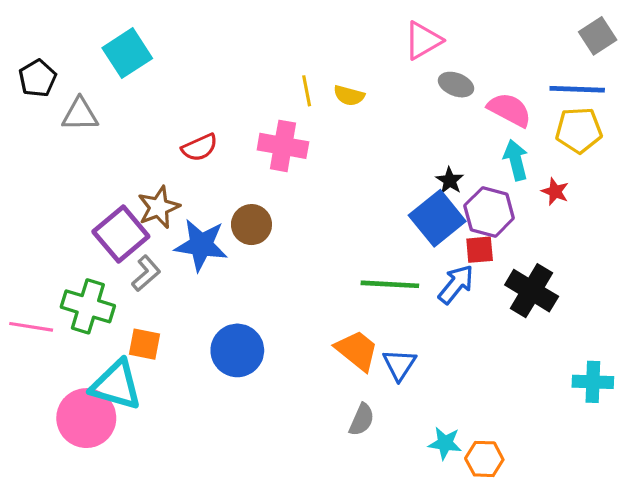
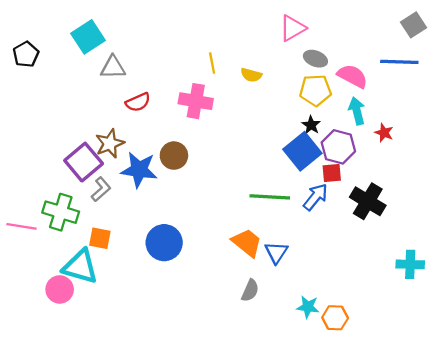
yellow semicircle: (349, 96) -> (251, 75), moved
gray triangle: (80, 114) -> (113, 67), moved
yellow pentagon: (579, 130) -> (315, 90), moved
pink circle: (86, 418) -> (60, 289), size x0.7

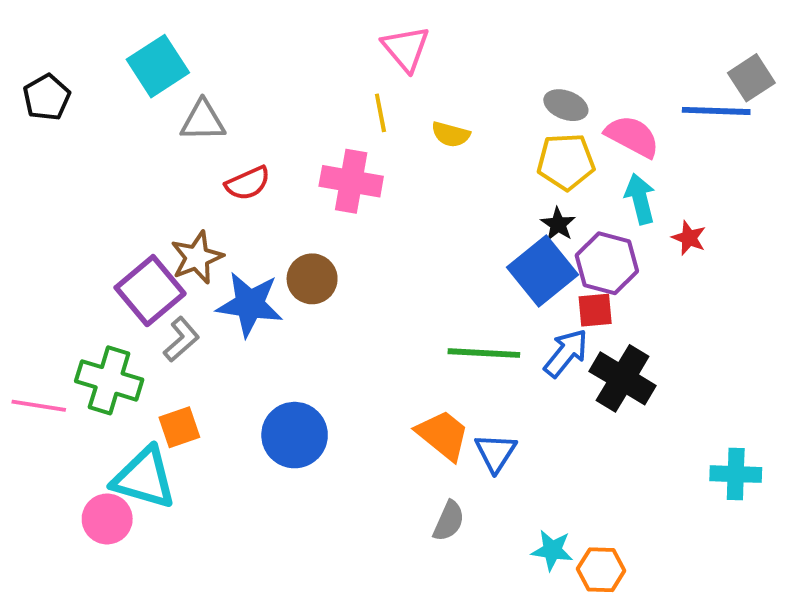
gray square: (413, 25) -> (751, 78), moved
pink triangle: (293, 28) -> (406, 49), moved, turned -40
black cross: (368, 201) -> (623, 378), moved
orange square: (100, 238) -> (179, 427), turned -30

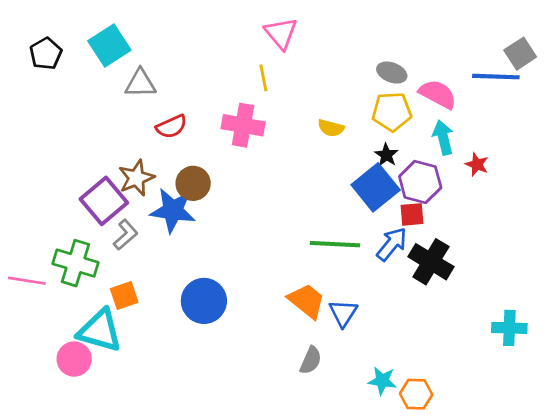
black pentagon: (47, 97) -> (46, 54), moved
yellow semicircle: (451, 134) -> (331, 128), moved
brown circle: (312, 279) -> (193, 183), moved

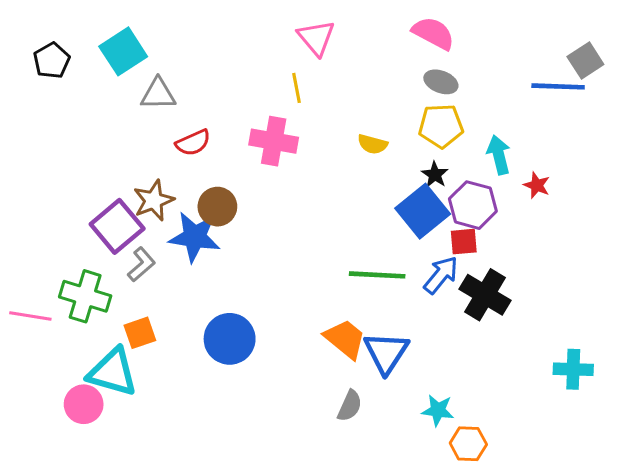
pink semicircle: (438, 94) -> (433, 33), moved
blue triangle: (343, 313) -> (386, 353), size x1.4
cyan star: (382, 381) -> (438, 410), moved

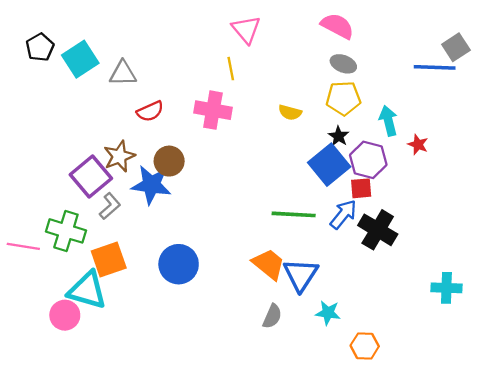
cyan square: (123, 51) -> (80, 59), moved
orange square: (140, 333) -> (109, 259), size x1.4
cyan star: (438, 410) -> (328, 313), moved

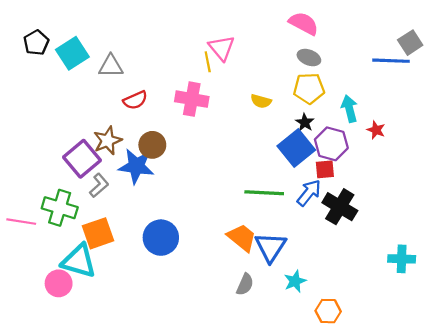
pink triangle: (246, 29) -> (222, 48), moved
cyan star: (328, 313) -> (295, 281), turned -30

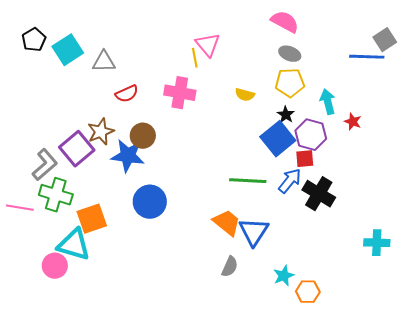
gray L-shape: (99, 185) -> (45, 165), moved, size x1.4
blue circle: (161, 238) -> (150, 202), moved
cyan star: (295, 281) -> (284, 276), moved

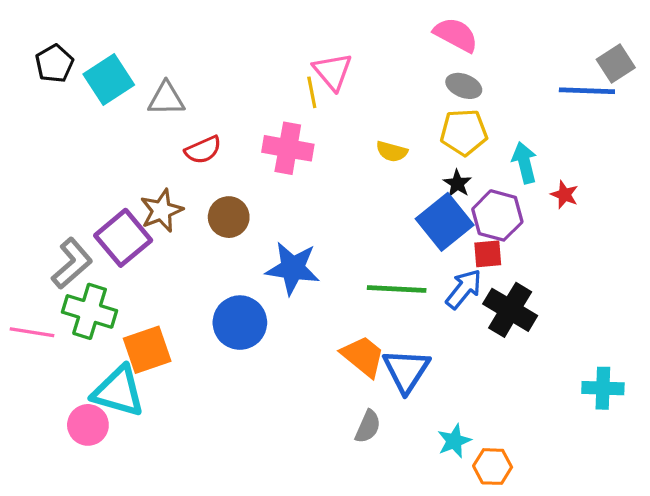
blue star: (128, 156) -> (293, 268), moved

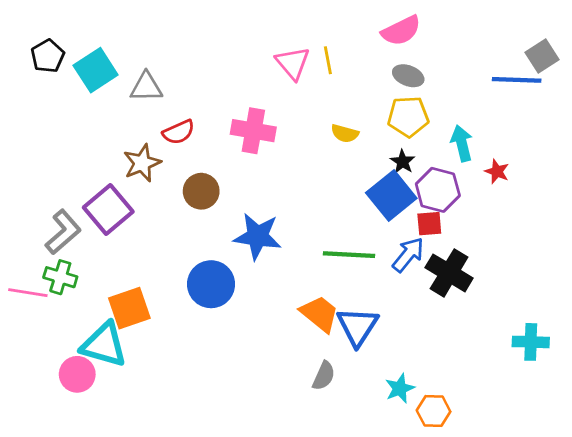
pink semicircle: (456, 35) -> (401, 31), turned 126
yellow line: (312, 92) -> (328, 60), moved
brown star: (162, 211) -> (142, 163), moved
green cross: (90, 311) -> (60, 277), moved, size x0.7

